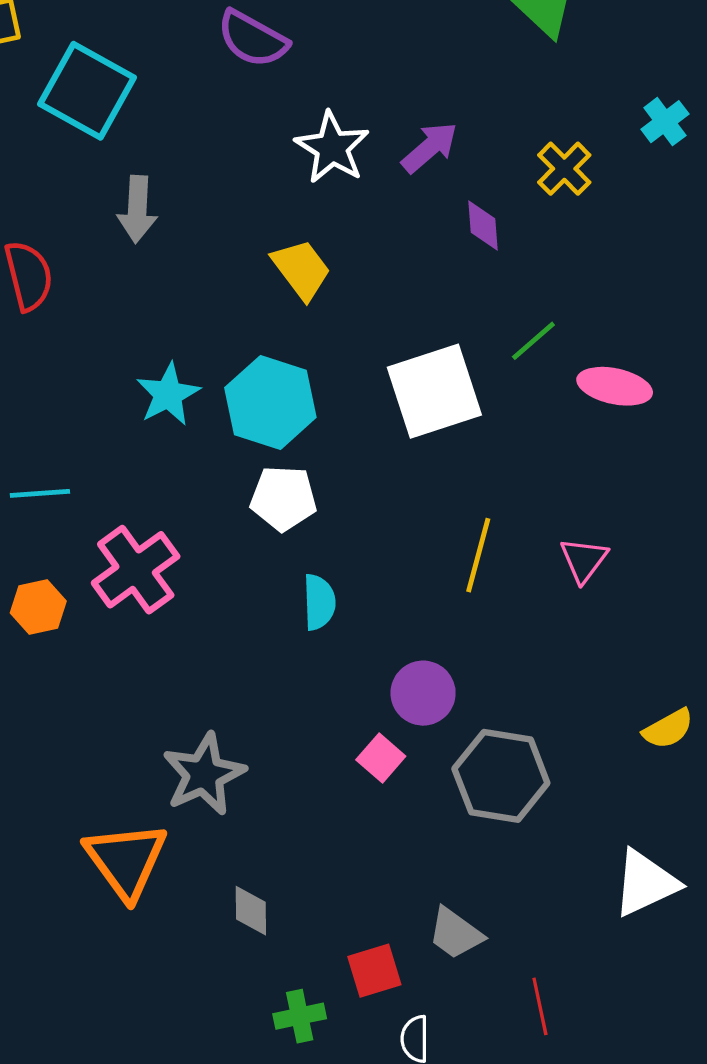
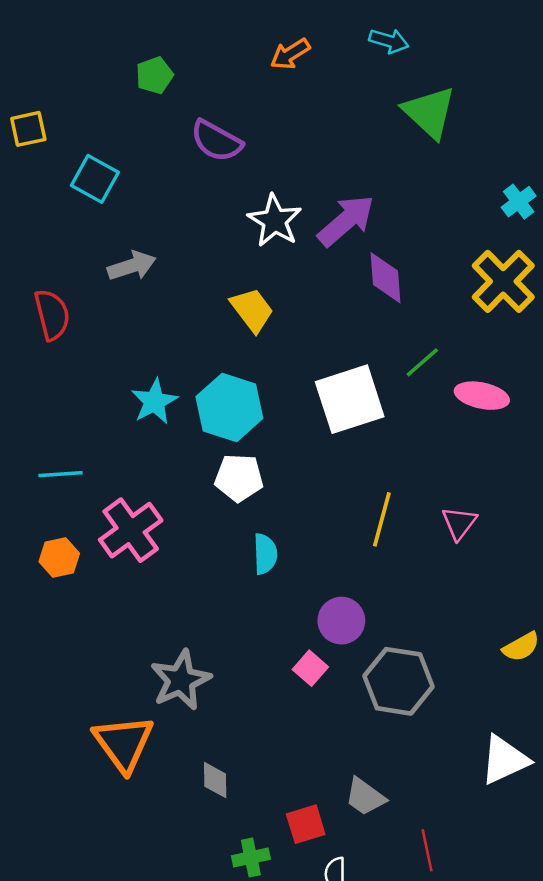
cyan square: (87, 91) -> (95, 179), size x0.7
purple arrow: (430, 148) -> (346, 221), size x1.4
yellow cross: (564, 169) -> (503, 281), moved, size x1.6
gray arrow: (137, 209) -> (132, 266), turned -111
purple diamond: (483, 225) -> (385, 278), size x1.4

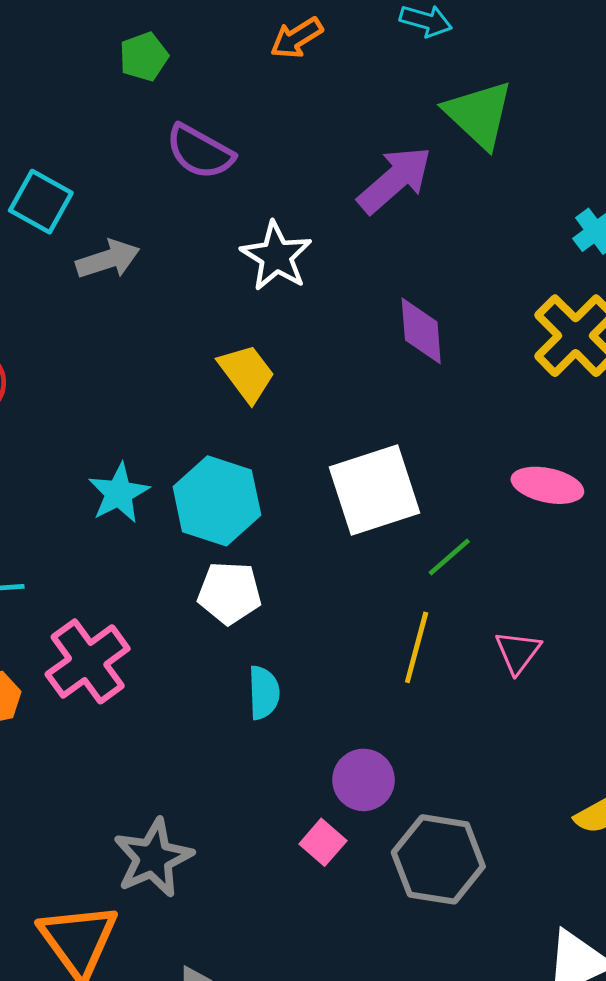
green pentagon: (154, 75) -> (144, 57), moved
purple arrow: (346, 221) -> (395, 180), moved
gray arrow: (132, 266) -> (108, 259), moved
green line: (422, 362) -> (449, 557), moved

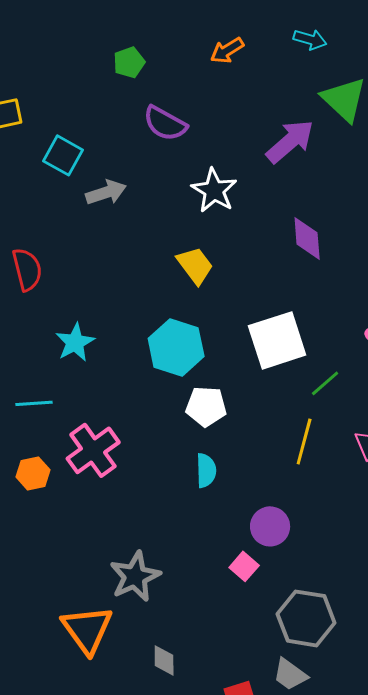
cyan star: (119, 493) -> (75, 342), moved
white pentagon: (229, 593) -> (206, 406), moved
gray hexagon: (438, 859) -> (306, 618), moved

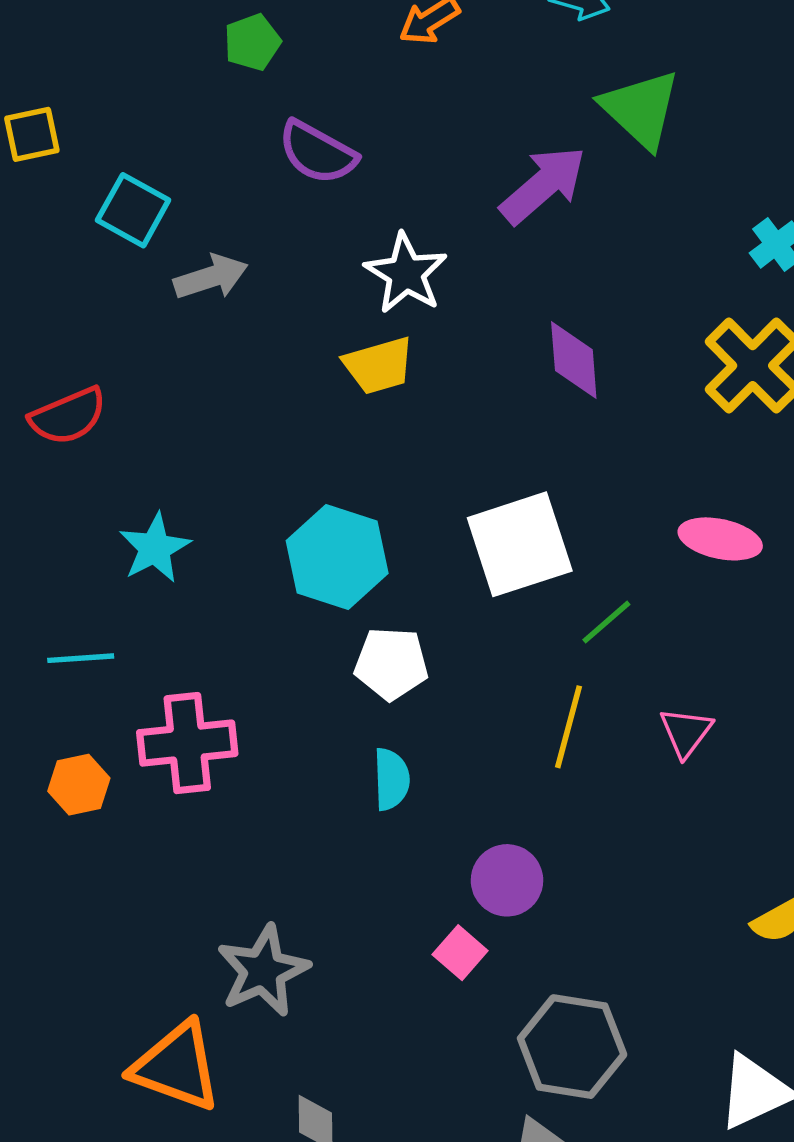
yellow trapezoid: (195, 265) -> (379, 366), moved, turned 111
red semicircle: (27, 269) -> (68, 416), turned 81
pink cross: (93, 450) -> (187, 743), turned 30
orange triangle: (87, 629) -> (176, 1066), turned -34

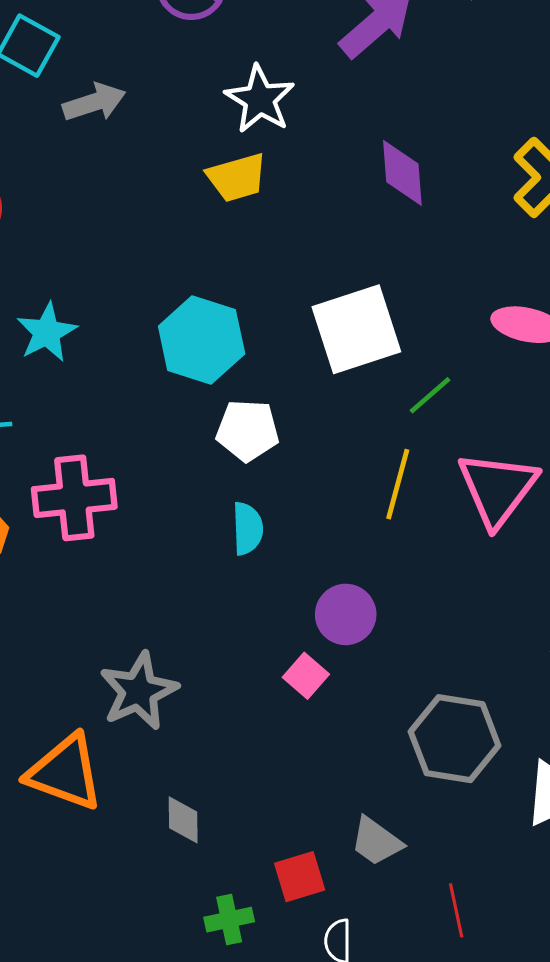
pink triangle: (686, 732) -> (497, 489), size x1.8
gray hexagon: (572, 1047) -> (455, 739), moved

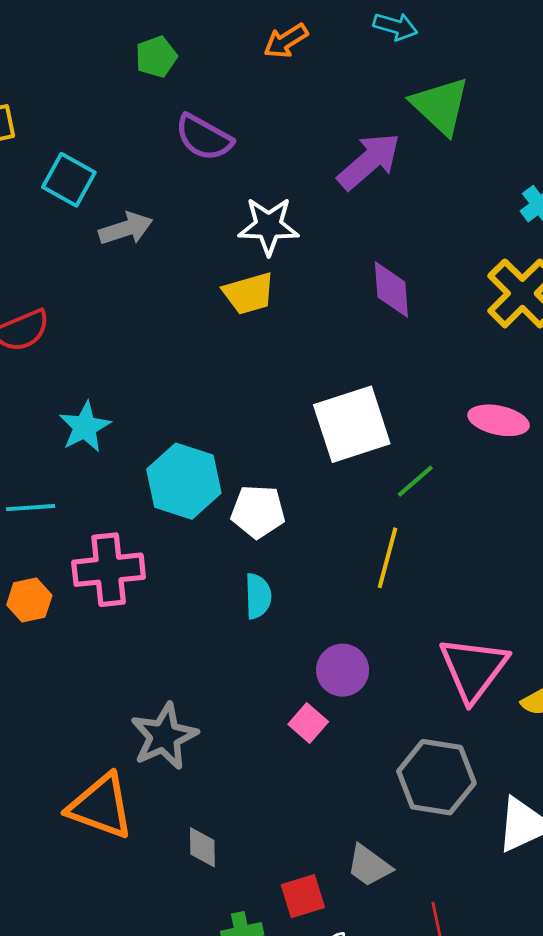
white star: (260, 99) -> (269, 226), turned -30
cyan hexagon: (202, 340) -> (184, 481), moved
pink triangle: (497, 489) -> (473, 669), moved

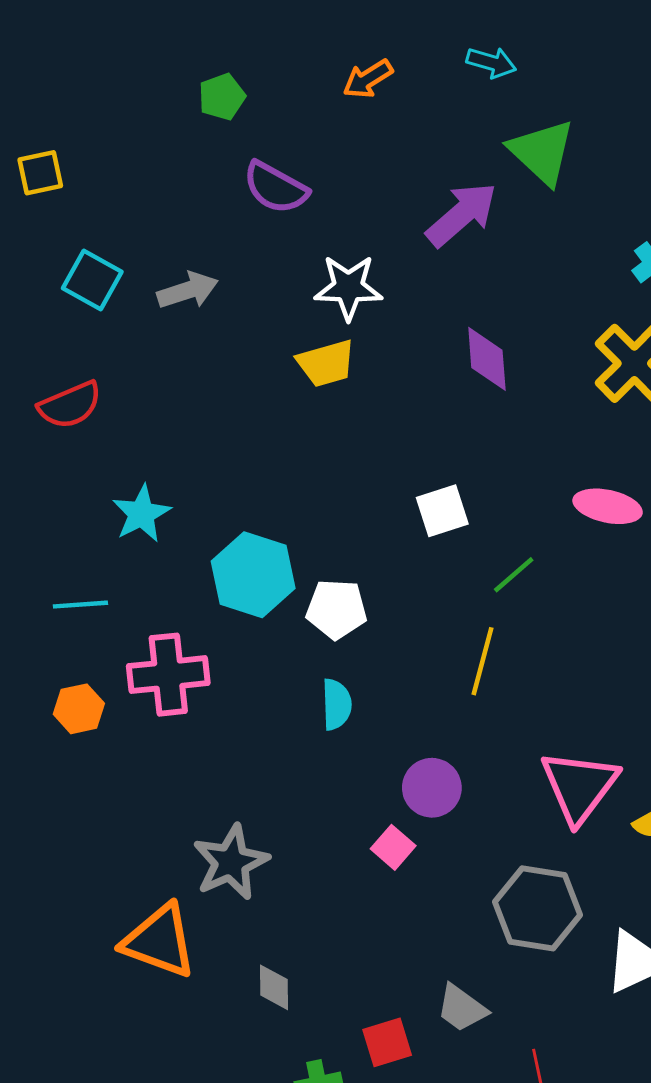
cyan square: (69, 180) -> (92, 280), moved
white square: (352, 424) -> (442, 511), size x0.6

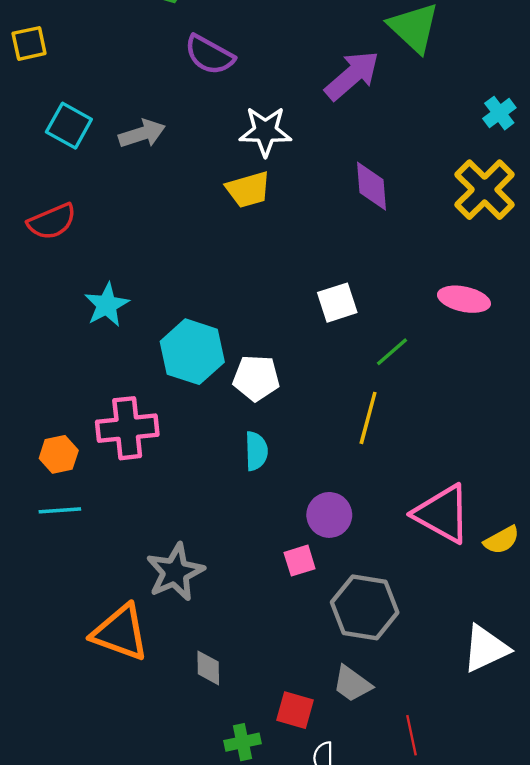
cyan line: (80, 605) -> (60, 510), moved
pink triangle: (579, 786) -> (442, 514), turned -38
pink square: (393, 847) -> (300, 561), turned 32
gray hexagon: (538, 908) -> (365, 607), moved
red square: (387, 1042) -> (295, 710), turned 33

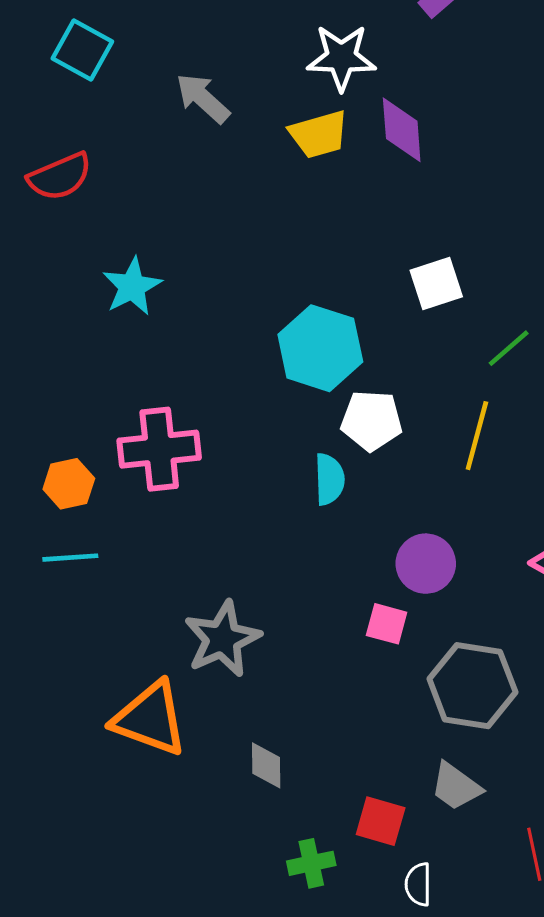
gray arrow: (142, 134) -> (203, 98), moved, turned -120
purple diamond: (371, 186) -> (402, 130), moved
cyan hexagon: (192, 352) -> (320, 348), moved
white pentagon: (256, 378) -> (372, 421), moved
pink square: (300, 561) -> (387, 624), turned 32

